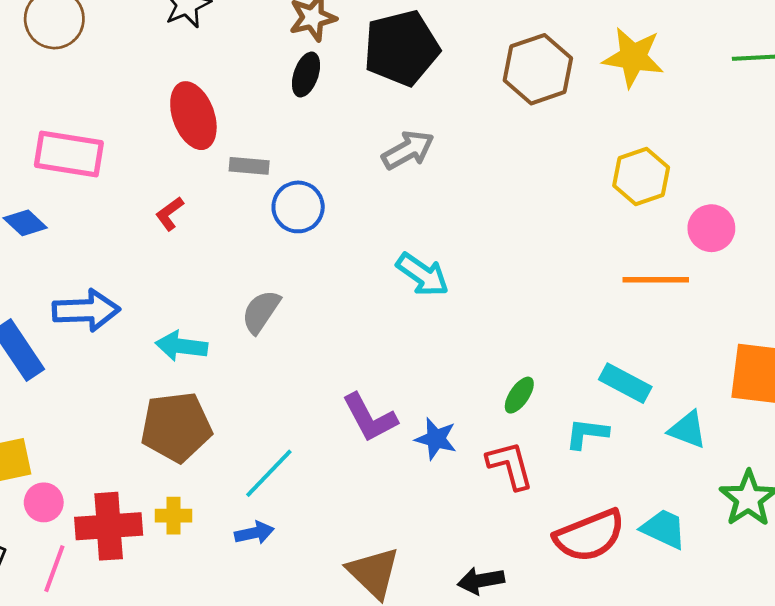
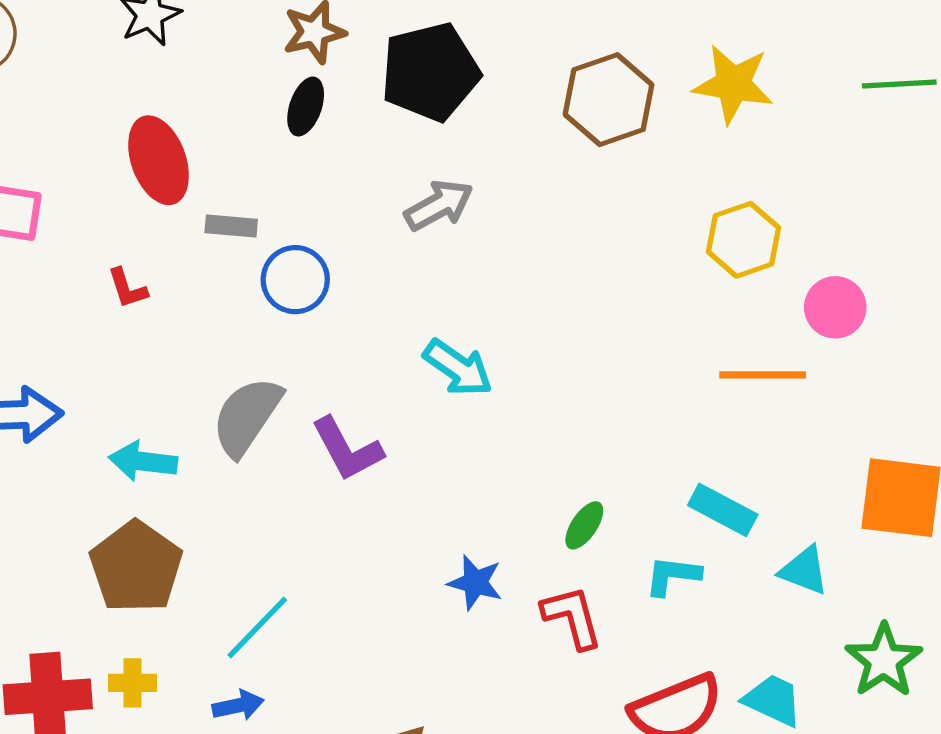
red L-shape: (170, 214) -> (127, 288), turned -72
gray semicircle: (261, 312) -> (247, 416), size x1.4
purple L-shape: (370, 418) -> (347, 449), moved
brown pentagon: (176, 427) -> (136, 567), turned -30

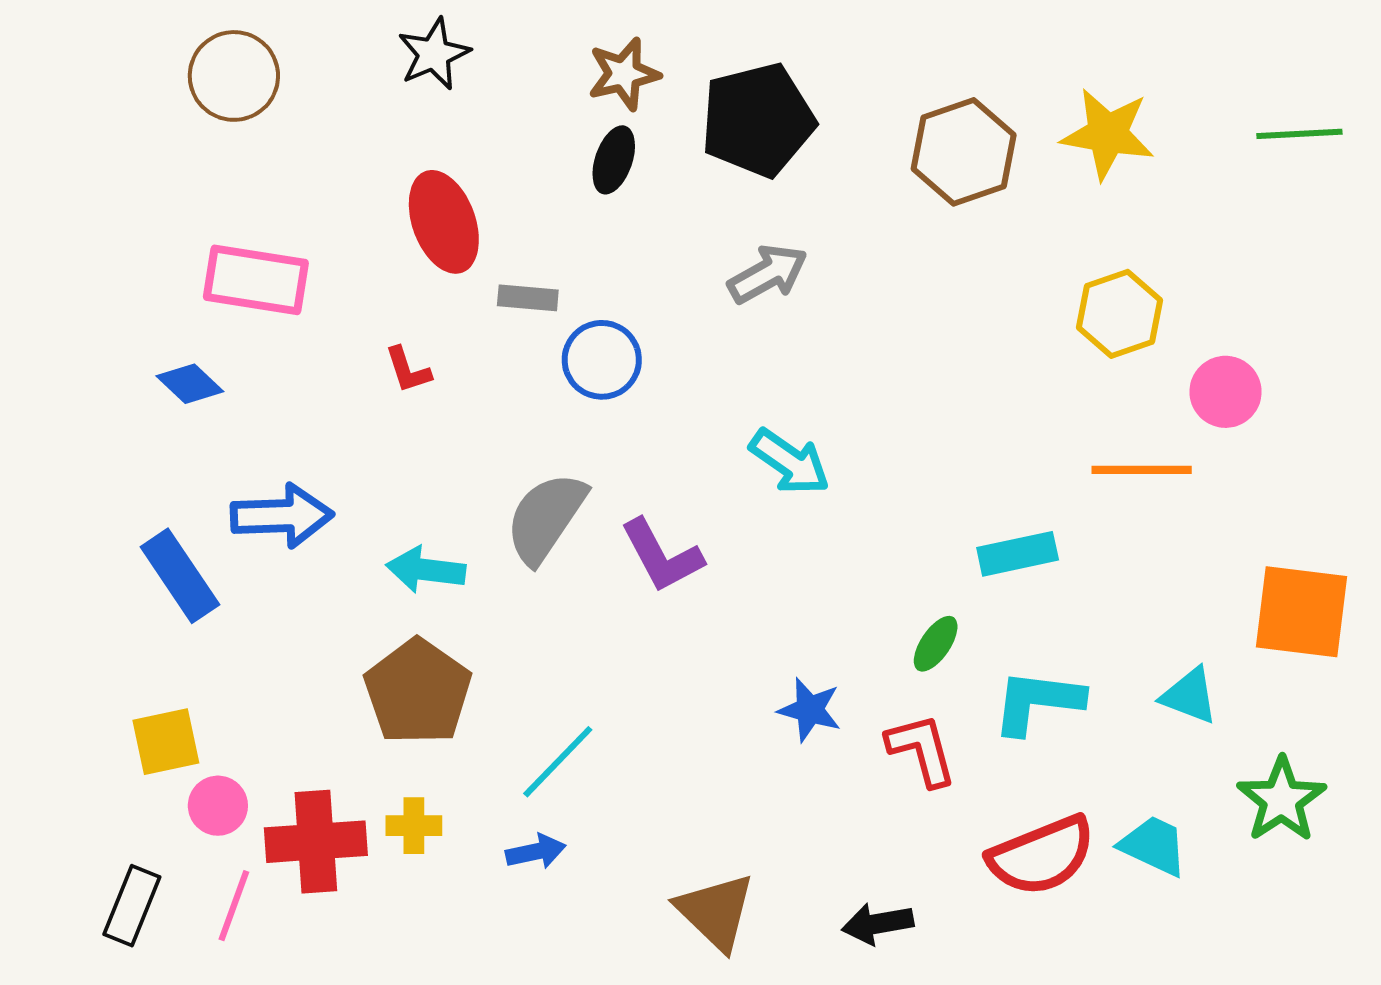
cyan rectangle: (723, 510) -> (1018, 554), moved, turned -40
cyan L-shape: (673, 576) -> (1038, 702), size x1.4

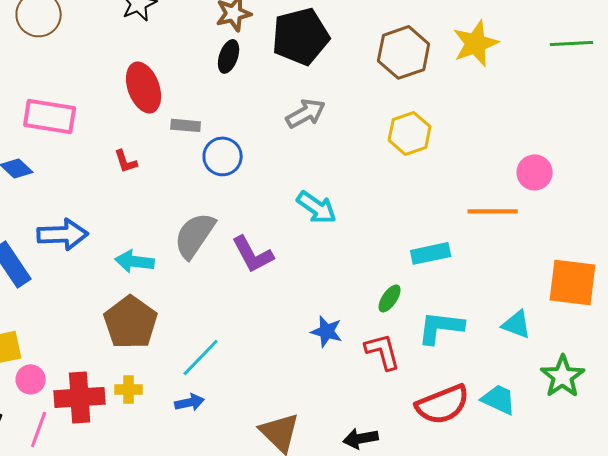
yellow star: (1108, 134) -> (476, 43), turned -30
yellow hexagon: (1120, 314) -> (410, 133), moved

